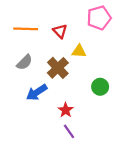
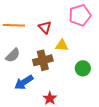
brown cross: (58, 68) -> (43, 60), turned 30
green circle: (100, 87) -> (83, 68), moved

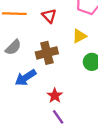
yellow triangle: (62, 45) -> (79, 36), moved, turned -32

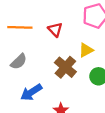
brown cross: (47, 53) -> (65, 67), moved, turned -35

